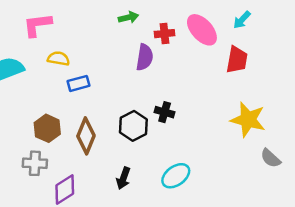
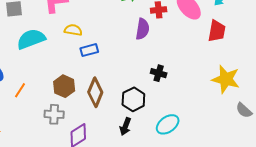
black hexagon: (133, 126) -> (133, 99), moved

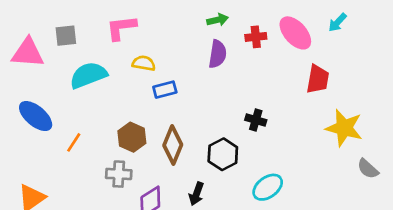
purple semicircle: (143, 29) -> (218, 54), moved
red trapezoid: (217, 31) -> (318, 79), moved
black arrow: (125, 126) -> (196, 194), moved

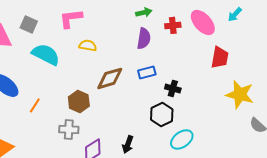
gray square: (66, 36) -> (29, 24), turned 30
cyan semicircle: (88, 75) -> (46, 54), turned 48
blue rectangle: (165, 90) -> (147, 72), moved
brown diamond: (173, 145) -> (110, 78), moved, turned 52
black hexagon: (223, 154) -> (162, 114), moved

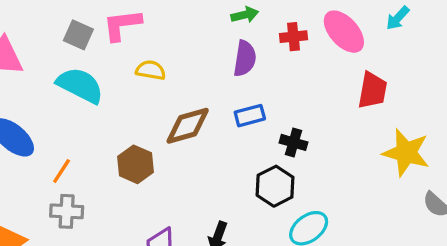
gray square: (29, 24) -> (78, 35), moved
gray cross: (69, 129) -> (67, 211), moved

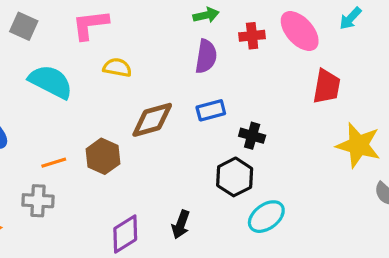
gray square: (78, 35) -> (24, 26), moved
orange line: (62, 171) -> (54, 163), moved, turned 40

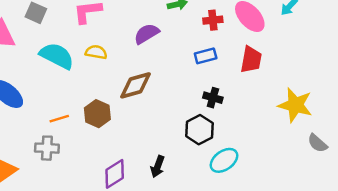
purple semicircle: (206, 56) -> (147, 34), moved, turned -130
yellow semicircle: (117, 67) -> (96, 52), moved
red trapezoid: (327, 87) -> (251, 60), moved
blue rectangle: (211, 110) -> (206, 56), moved

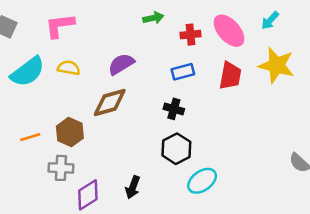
purple semicircle: (147, 34) -> (121, 64), moved
cyan semicircle: (57, 56) -> (28, 72), turned 116
black cross: (213, 98) -> (174, 109), moved
yellow star: (295, 105) -> (276, 65), moved
gray cross: (47, 148) -> (61, 168), moved

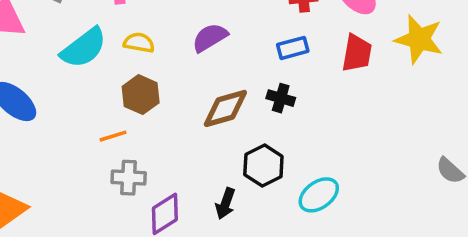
brown diamond: (110, 103) -> (225, 108), moved
brown hexagon: (70, 132) -> (141, 95), moved
orange line: (30, 137) -> (113, 136), moved
black hexagon: (176, 149) -> (263, 165), moved

